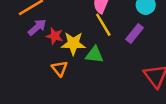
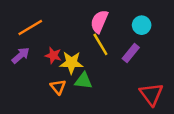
purple arrow: (37, 27) -> (21, 55), moved
green triangle: (95, 55) -> (84, 81), moved

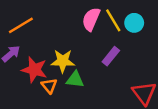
yellow line: (100, 44) -> (113, 20), moved
purple rectangle: (131, 53) -> (111, 56), moved
red star: (53, 55) -> (34, 70), moved, size x1.5

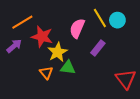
pink semicircle: (91, 19) -> (77, 28), moved
yellow star: (63, 61) -> (58, 52), turned -30
red star: (34, 70) -> (42, 37), moved

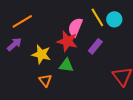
red star: (42, 37) -> (67, 41), moved
yellow star: (58, 52) -> (41, 54), moved, turned -30
orange triangle: (46, 73) -> (45, 80), moved

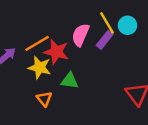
orange line: (22, 21) -> (37, 43), moved
red star: (67, 41) -> (56, 52), moved
purple rectangle: (95, 46) -> (105, 40), moved

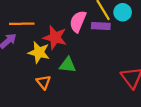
purple rectangle: (105, 40) -> (101, 26), turned 54
orange line: (37, 43) -> (22, 24), moved, turned 30

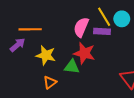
red star: (55, 37) -> (84, 53), moved
orange triangle: (44, 82) -> (50, 82), turned 32

